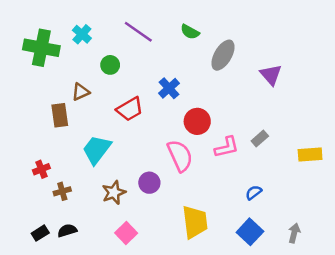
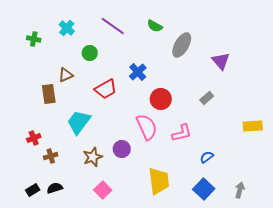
green cross: (41, 48) -> (34, 39), size x0.5
gray rectangle: (260, 139) -> (207, 98), moved
pink L-shape: (227, 147) -> (182, 133), moved

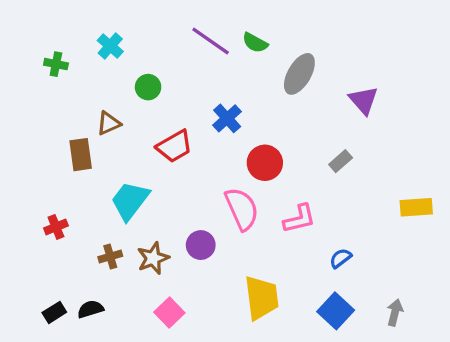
purple line: (113, 26) -> (211, 41), moved
brown cross: (51, 156) -> (110, 257), moved

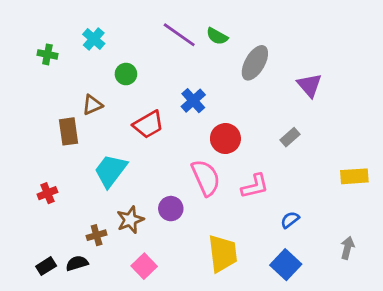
brown cross: (110, 257) -> (97, 235), moved
gray arrow: (395, 312) -> (347, 248), moved

